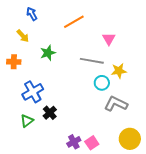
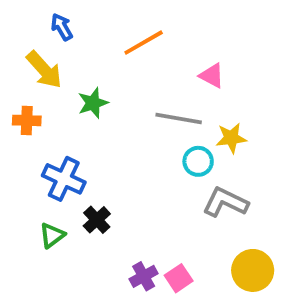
yellow arrow: (23, 36) -> (44, 70), size x1.5
pink triangle: (109, 39) -> (212, 76), turned -32
blue cross: (33, 92) -> (64, 179), turned -35

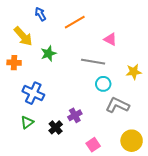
blue arrow: (62, 27) -> (40, 14), moved
yellow star: (231, 138) -> (134, 72), moved
black cross: (97, 220) -> (56, 127), moved
purple cross: (144, 276) -> (75, 115), moved

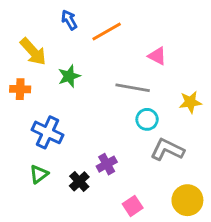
blue arrow: (40, 14) -> (69, 20), moved

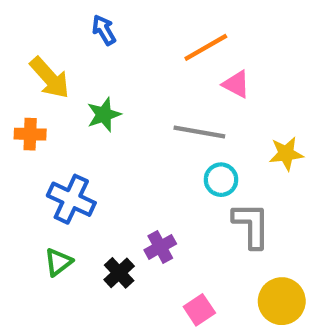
orange line: (107, 31) -> (206, 47), moved
gray L-shape: (167, 150) -> (251, 225), turned 64

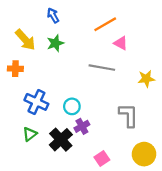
green star: (104, 115) -> (55, 43), moved
cyan circle: (221, 180) -> (72, 106), moved
black cross: (119, 273) -> (61, 140), size x1.5

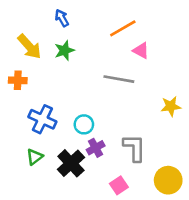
yellow star: (146, 79) -> (171, 106), moved
gray L-shape: (128, 115) -> (134, 148), moved

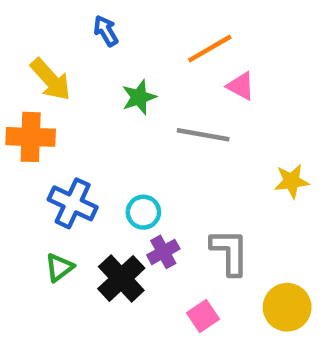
green star: (64, 51) -> (139, 97), moved
orange cross: (18, 80) -> (31, 137), size x1.5

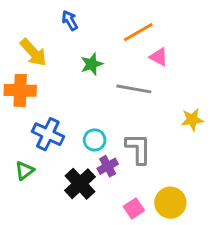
gray L-shape: (230, 252) -> (138, 149), moved
green triangle: (59, 267) -> (25, 171), moved
yellow circle: (287, 307) -> (170, 203), moved

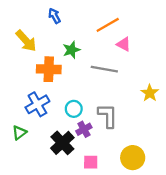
orange cross: (20, 90) -> (49, 69), moved
yellow star: (192, 120) -> (150, 93), turned -30
blue cross: (48, 134) -> (37, 104), turned 35
pink square: (134, 208) -> (91, 162), moved, turned 35

